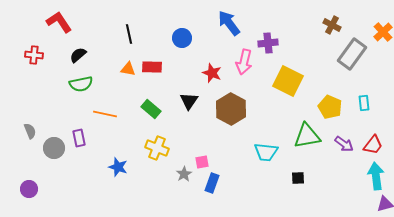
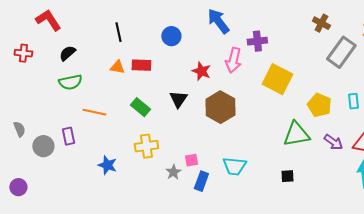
yellow cross: (157, 148) -> (146, 146), turned -30
cyan trapezoid: (266, 152) -> (234, 166), moved

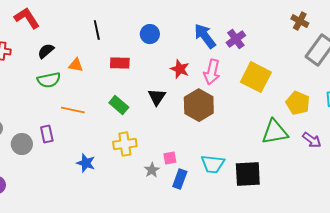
blue arrow: (218, 21) -> (205, 36), moved
purple cross: (257, 41) -> (236, 39), turned -30
pink arrow: (233, 60) -> (212, 72), moved
orange triangle: (117, 67) -> (76, 65), moved
black square: (287, 176) -> (248, 174), moved, size x2.0

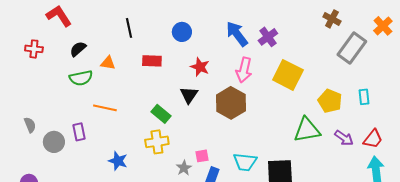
red star: (180, 69) -> (200, 67), moved
green rectangle: (119, 105) -> (161, 114), moved

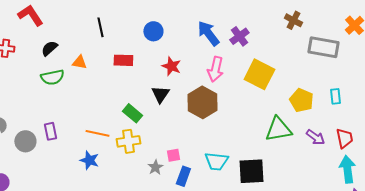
brown cross: (332, 19) -> (293, 20), moved
gray rectangle: (352, 48) -> (323, 47), turned 64
orange line: (105, 108) -> (97, 133), moved
red trapezoid: (373, 139) -> (344, 138), turned -50

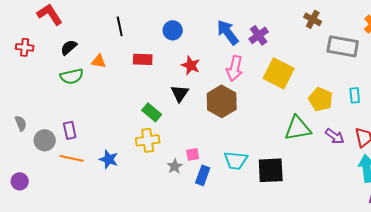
orange line: (97, 133) -> (72, 158), moved

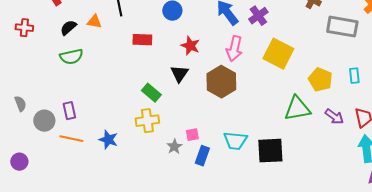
orange triangle: (99, 61) -> (94, 22), moved

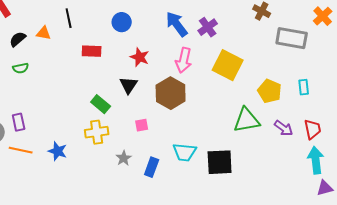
green semicircle: (71, 57) -> (21, 68), size x0.7
pink square: (192, 135) -> (142, 125), moved

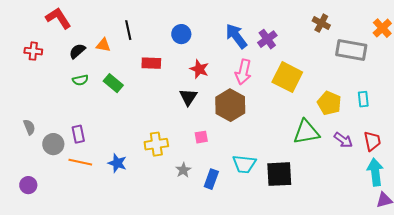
green rectangle: (101, 104) -> (113, 83), moved

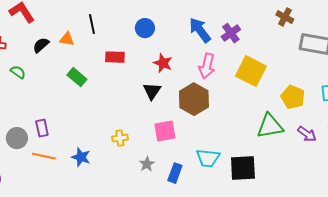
green semicircle: (80, 80) -> (18, 72), moved, turned -133
pink square: (201, 137) -> (165, 131), size x1.6
yellow cross: (156, 144) -> (120, 138), size x0.7

